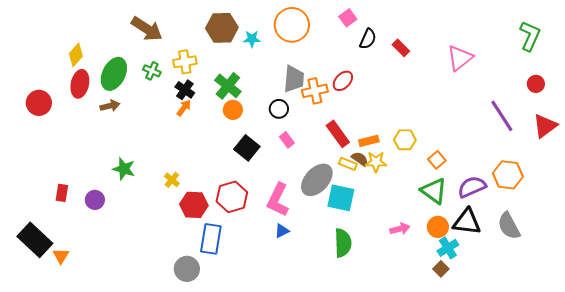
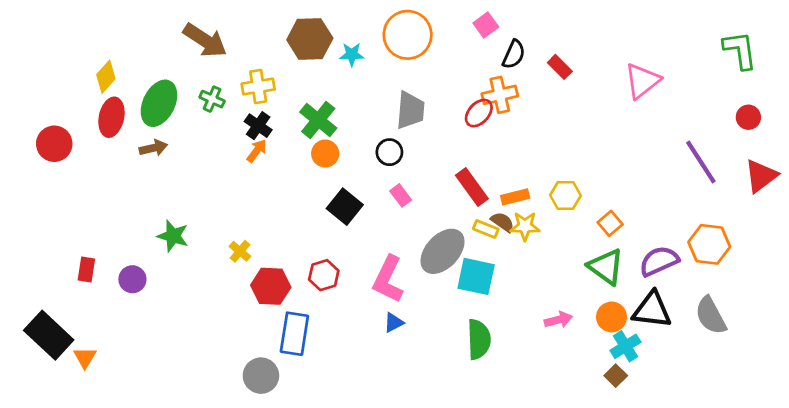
green L-shape: (530, 36) -> (740, 50), turned -32
orange cross: (315, 91) -> (500, 95), moved
red hexagon: (232, 197) -> (324, 275), size x0.7

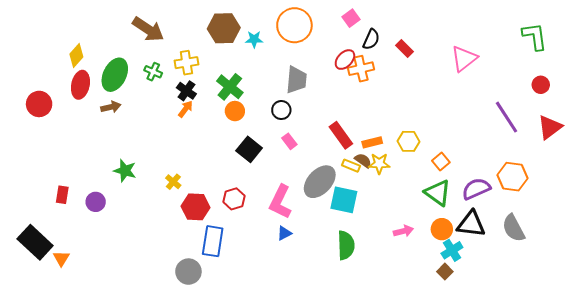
red ellipse: (479, 113) -> (345, 60), moved

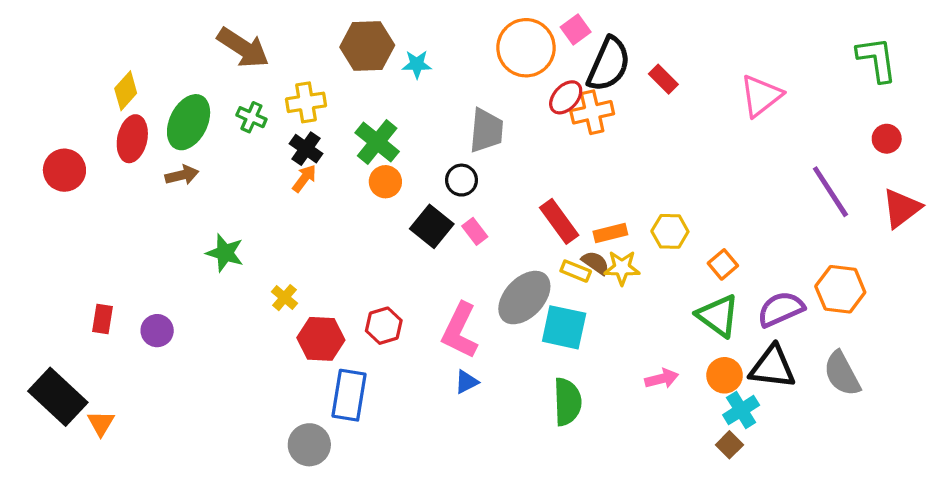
orange circle: (294, 25) -> (526, 48), moved
black semicircle: (371, 39) -> (609, 64), size x1.6
black square: (249, 149) -> (432, 226), moved
green star: (125, 171) -> (225, 253), moved

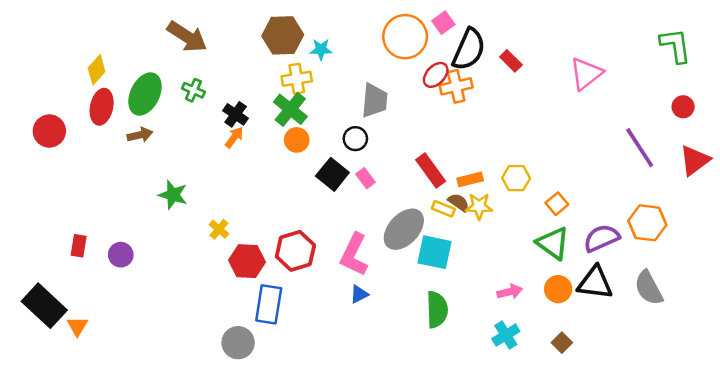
yellow cross: (306, 102) -> (297, 79), moved
red hexagon: (384, 326) -> (295, 251), size x1.4
cyan cross: (741, 410) -> (506, 335), moved

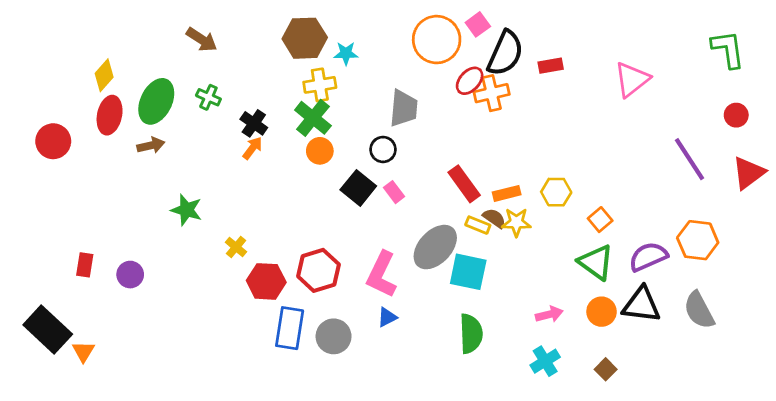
brown arrow: (187, 37) -> (202, 40), size x0.7
red rectangle: (511, 61) -> (551, 66), turned -55
gray circle: (238, 343) -> (334, 336), moved

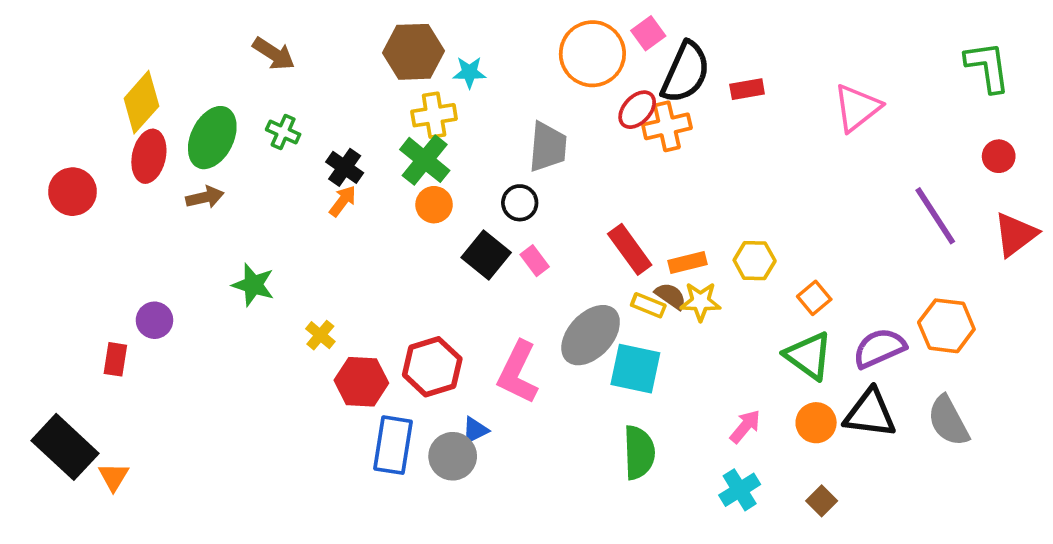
yellow diamond: (104, 75) -> (141, 102), size x1.4
purple circle: (130, 275) -> (154, 320), moved
pink arrow: (549, 314) -> (745, 426), turned -36
blue triangle: (387, 317) -> (475, 430), moved

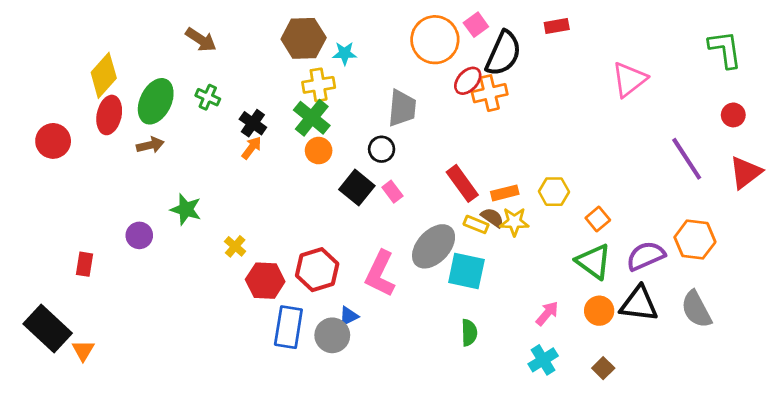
red rectangle: (747, 89) -> (557, 26), moved
purple circle: (154, 320) -> (139, 235), moved
green semicircle: (639, 453) -> (469, 333), size x0.7

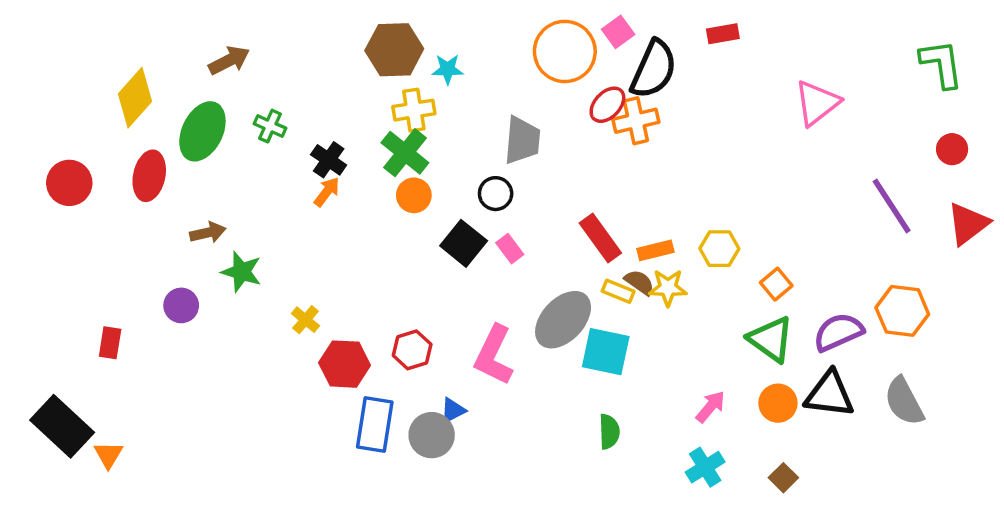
brown arrow: (201, 40) -> (229, 60), moved, turned -60
red ellipse: (109, 115) -> (149, 176), moved
brown arrow: (150, 145) -> (208, 233), moved
red hexagon: (317, 270) -> (412, 350), size x0.7

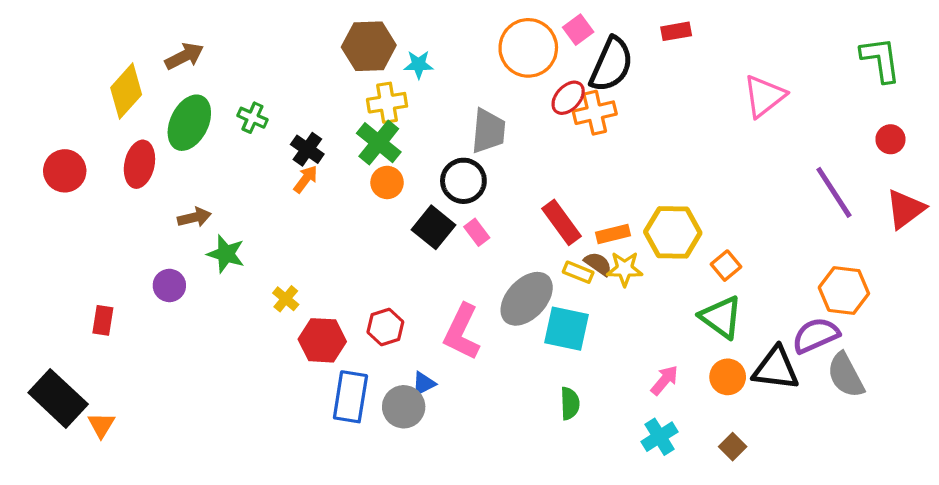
brown arrow: (229, 60) -> (184, 56), moved
black circle: (496, 194) -> (463, 181), size x1.4
yellow hexagon: (719, 249) -> (673, 232), size x1.5
purple semicircle: (838, 332) -> (816, 335), moved

